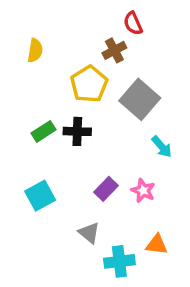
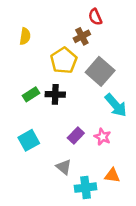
cyan arrow: (162, 147) -> (116, 105), size x1.5

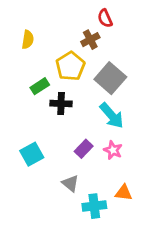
green rectangle: (31, 94) -> (40, 86), moved
cyan arrow: (116, 105) -> (112, 115), moved

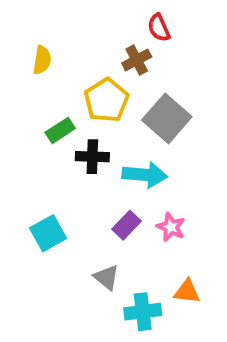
cyan arrow: (112, 115) -> (145, 175), moved, turned -44

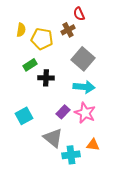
yellow pentagon: (106, 100) -> (42, 39), moved, turned -30
cyan arrow: (145, 175) -> (84, 87), moved
pink star: (171, 227) -> (85, 113), size x1.5
gray triangle: (106, 277) -> (53, 138), size x1.5

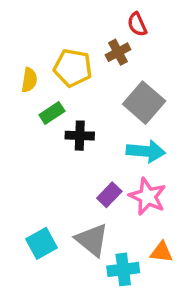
yellow semicircle: (21, 30) -> (29, 80), moved
cyan square: (24, 116) -> (41, 243), moved

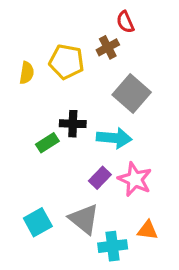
green rectangle: (52, 113) -> (47, 143), moved
cyan arrow: (146, 151) -> (114, 138), moved

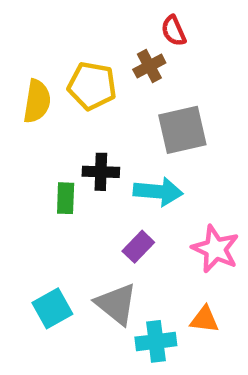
yellow semicircle: (27, 73) -> (37, 101), size x1.4
gray square: (132, 93) -> (182, 130), turned 36
green rectangle: (47, 143) -> (66, 198), turned -55
pink star: (135, 179) -> (215, 249), moved

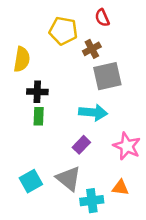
brown cross: (149, 66) -> (92, 49), moved
yellow pentagon: (92, 86) -> (63, 31), moved
black cross: (101, 172) -> (37, 92), moved

